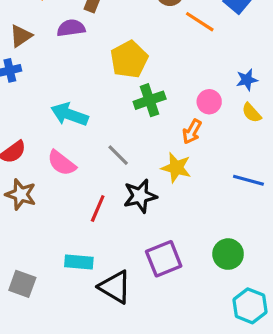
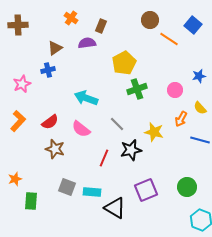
yellow semicircle: (252, 113) -> (200, 108), moved
orange arrow: (192, 132) -> (181, 119), moved
gray square: (22, 284) -> (67, 187), moved

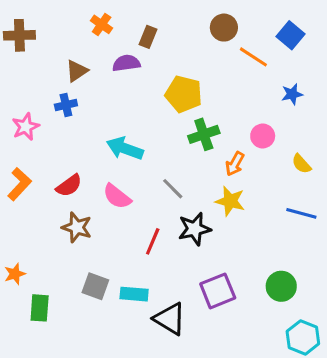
yellow pentagon: (124, 63) -> (184, 94), turned -30
blue star: (199, 76) -> (292, 94), moved
orange arrow: (181, 119) -> (235, 164), moved

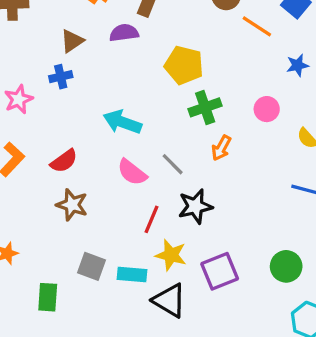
orange arrow: (235, 164) -> (221, 148), moved
pink semicircle: (117, 196) -> (132, 172), moved
yellow star: (230, 201) -> (171, 255), moved
green rectangle: (40, 308) -> (48, 297), moved

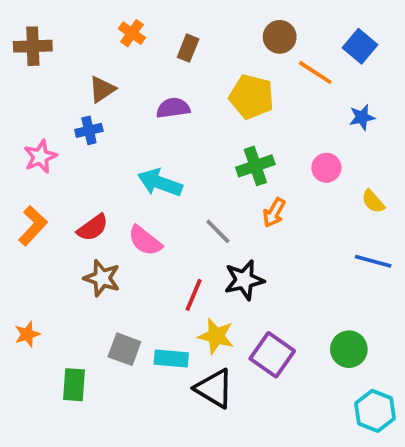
purple semicircle: (124, 33) -> (173, 108), moved
yellow pentagon: (184, 65) -> (252, 97), moved
pink semicircle: (132, 172) -> (145, 241), moved
purple square: (220, 271) -> (272, 355), turned -33

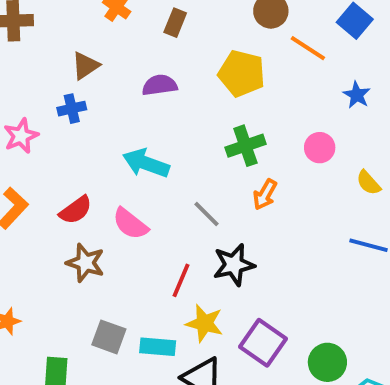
blue star: (362, 117) -> (357, 95), turned -30
green circle: (349, 349) -> (327, 362), moved

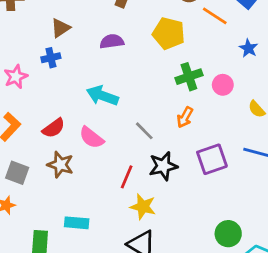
green cross: (245, 146) -> (189, 77), moved
gray square: (109, 337) -> (17, 173), moved
purple square: (263, 343) -> (212, 159), moved, turned 36
cyan rectangle: (158, 347) -> (77, 223), moved

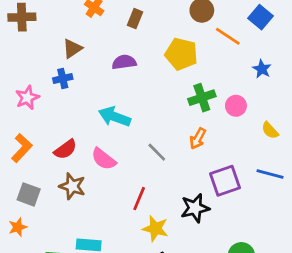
black star: (163, 166) -> (195, 208), moved

